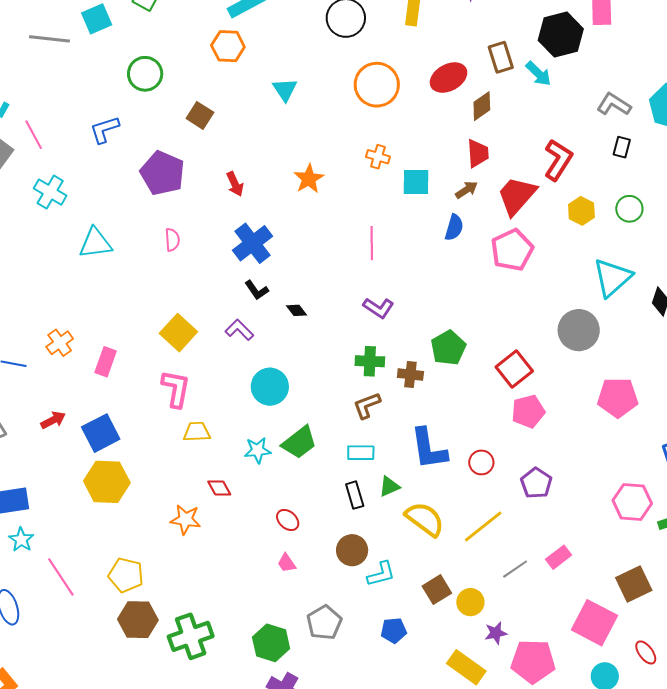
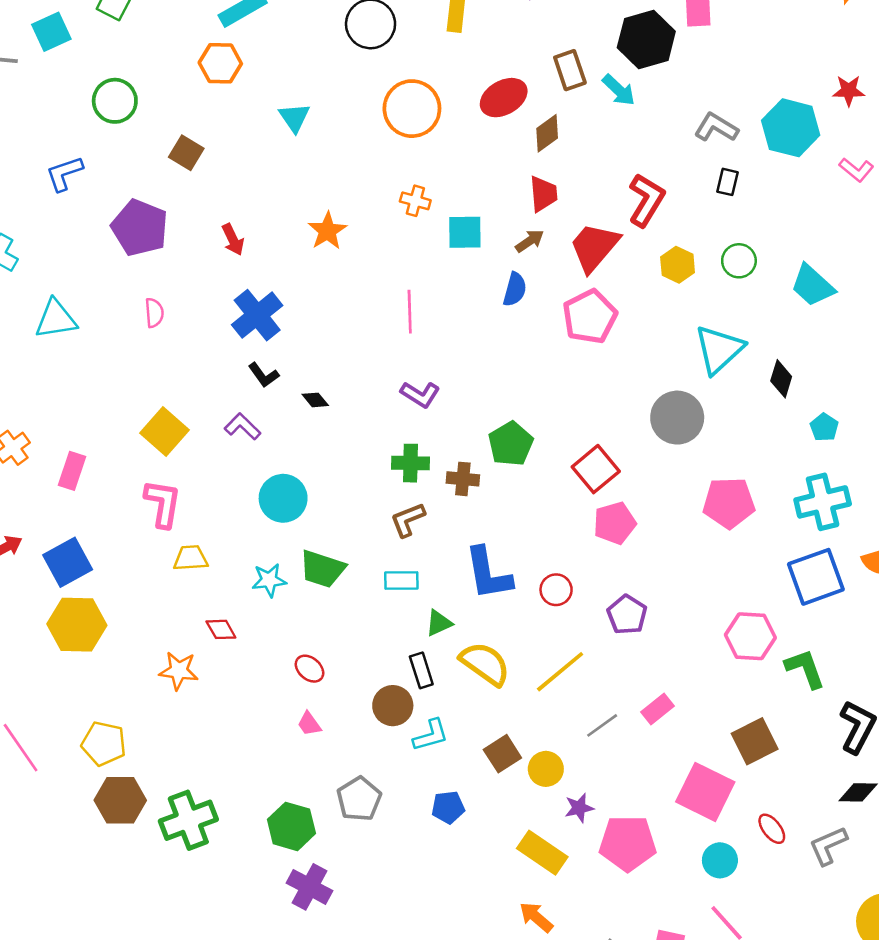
green trapezoid: (299, 442) -> (322, 569), turned 57
black rectangle: (355, 495) -> (421, 670), moved

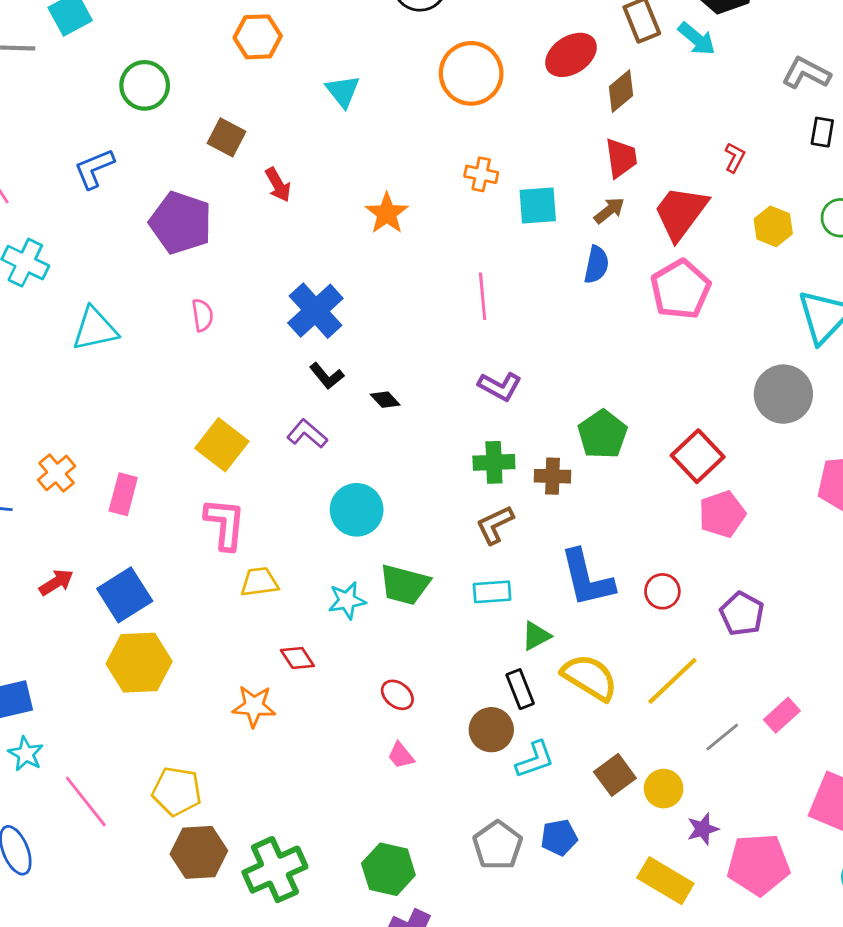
red L-shape: (646, 200) -> (735, 157), size x0.5
red arrow: (233, 240) -> (278, 185), moved
gray pentagon: (359, 799) -> (498, 845), moved

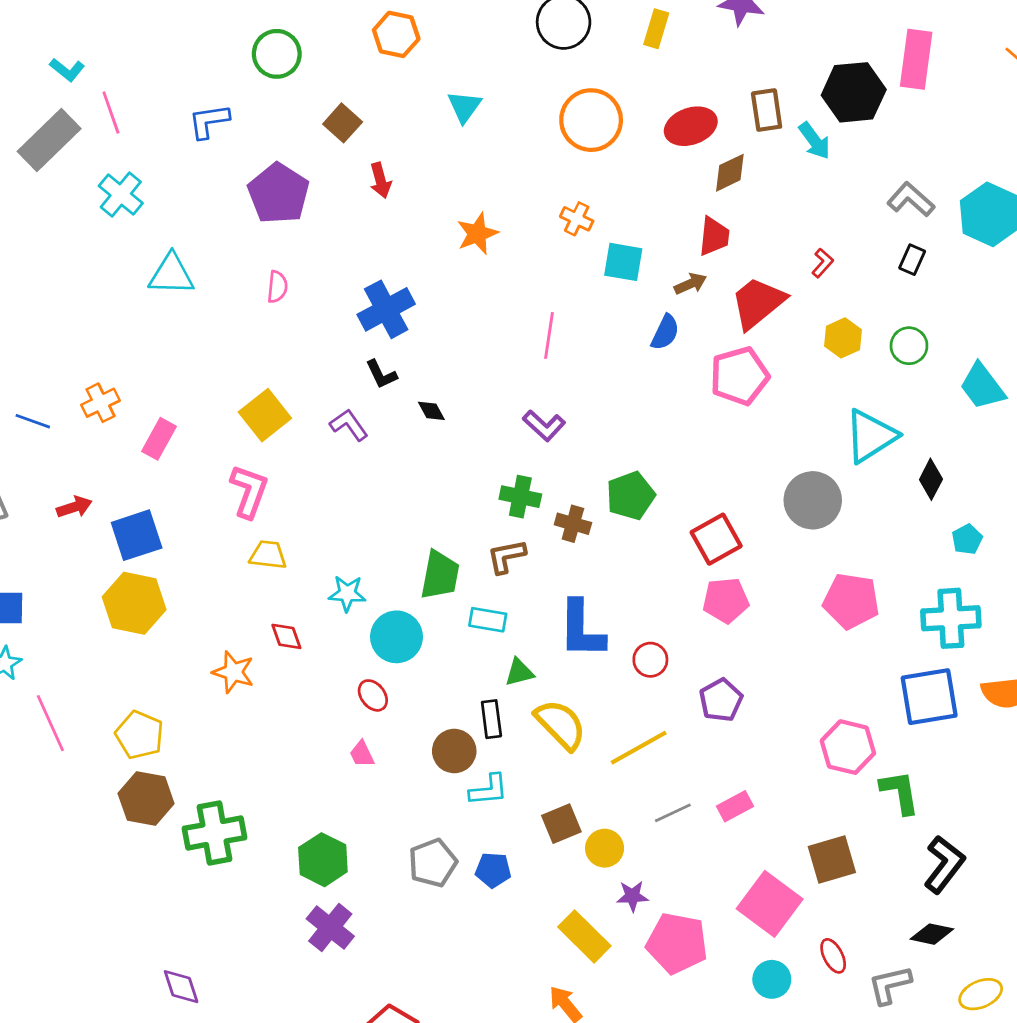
cyan circle: (357, 510) -> (396, 637), moved
green trapezoid: (405, 585) -> (440, 575), moved, turned -108

